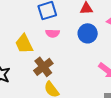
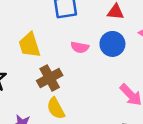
pink semicircle: (53, 33) -> (80, 47), moved

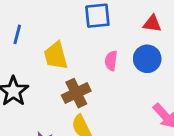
pink semicircle: (80, 47) -> (111, 61), turned 84

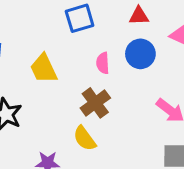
brown cross: (76, 93) -> (95, 103), moved

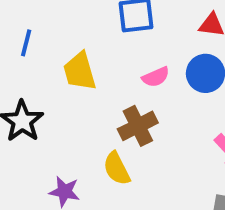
pink semicircle: (103, 63) -> (156, 77), turned -120

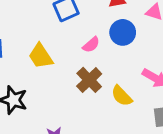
yellow semicircle: (117, 169) -> (122, 96), moved

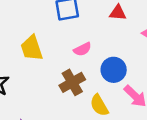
blue circle: (123, 32) -> (114, 70), moved

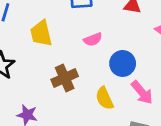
brown cross: (72, 82) -> (65, 78), moved

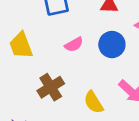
blue circle: (123, 63) -> (112, 45), moved

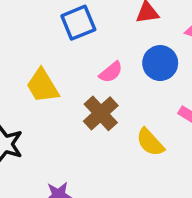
brown cross: (51, 87) -> (101, 113), moved

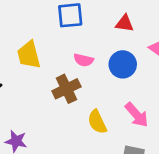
pink semicircle: (111, 72) -> (84, 60), turned 36

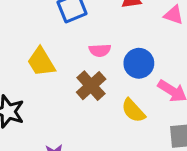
blue circle: (123, 64) -> (139, 63), moved

